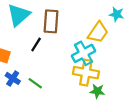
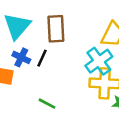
blue cross: (13, 78) -> (21, 57), moved

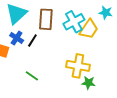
cyan cross: (99, 61) -> (74, 22), moved

